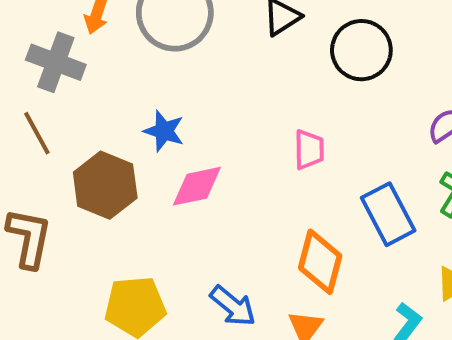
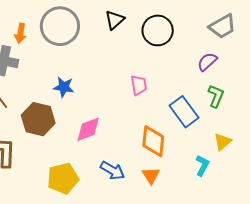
pink diamond: (197, 186) -> (88, 129), moved

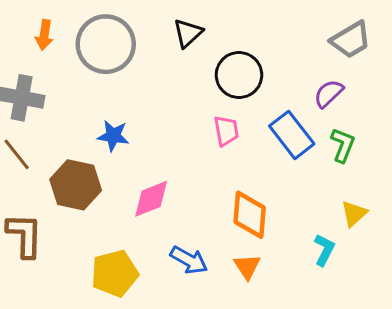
black circle: (158, 30) -> (239, 75), moved
orange arrow: (20, 33) -> (44, 35), moved
blue rectangle: (184, 112) -> (292, 135), moved

